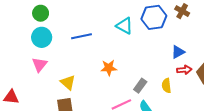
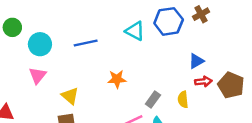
brown cross: (182, 11) -> (201, 14), turned 32
green circle: (41, 13) -> (12, 27), moved

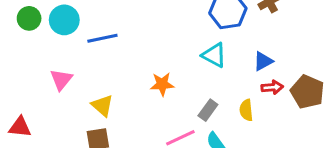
cyan triangle: (135, 31) -> (214, 55), moved
blue line: (86, 43) -> (102, 38), moved
cyan circle: (40, 44) -> (64, 20), moved

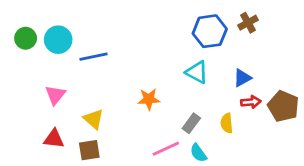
red triangle: (20, 127) -> (54, 139), moved

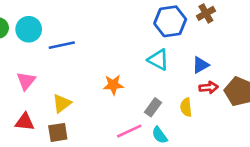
yellow triangle: (94, 119) -> (62, 103), turned 42

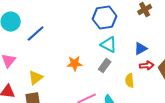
blue hexagon: (170, 21) -> (105, 18), moved
blue line: (62, 45) -> (36, 34), turned -30
gray rectangle: (153, 107) -> (105, 66), moved

